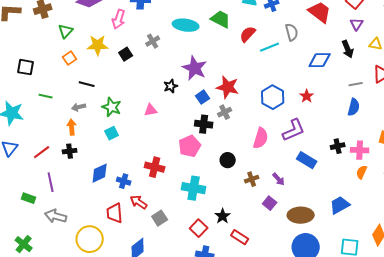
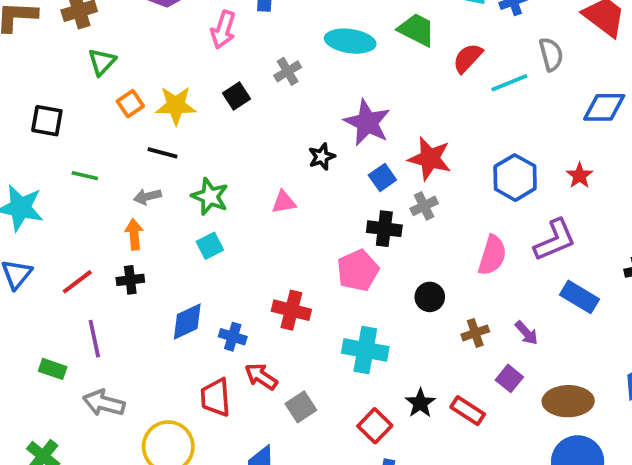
green triangle: (66, 31) -> (102, 62), moved
yellow star: (98, 45) -> (176, 105), moved
red rectangle: (240, 237) -> (468, 411), moved

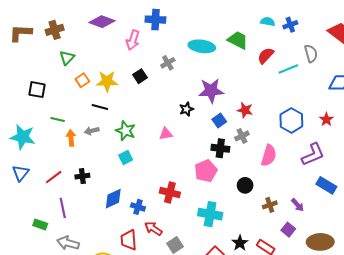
purple star: (367, 123) -> (211, 91), turned -30
red star: (430, 159) -> (245, 110), size x0.7
orange arrow: (134, 234) -> (71, 138), moved
pink semicircle: (492, 255) -> (269, 155), moved

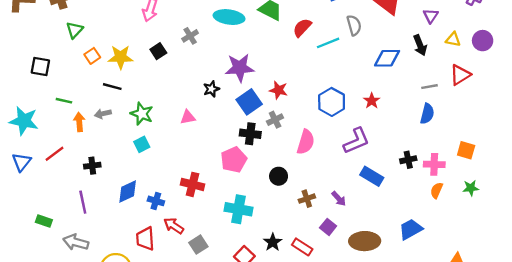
blue square: (219, 120) -> (249, 102), size x1.5
red line: (54, 177) -> (55, 154), moved
purple line: (63, 208) -> (83, 202), moved

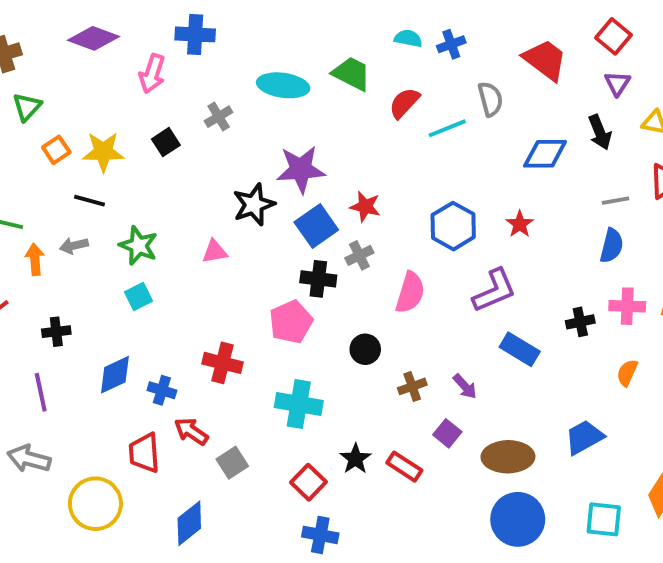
black star: (211, 89) -> (254, 205), size x1.5
pink cross: (434, 164) -> (627, 306), moved

